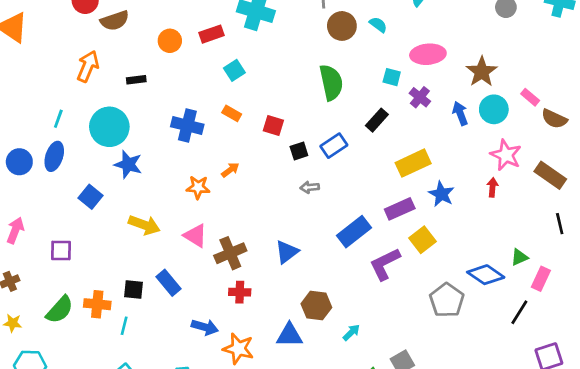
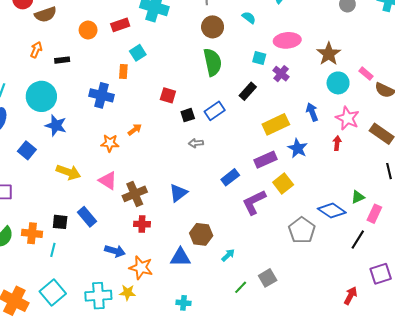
brown circle: (342, 26) -> (213, 27), moved
orange arrow: (88, 66) -> (36, 50), moved, size x0.7
orange rectangle: (232, 113) -> (123, 72), moved, turned 64
blue arrow: (460, 113) -> (312, 112), moved
blue rectangle: (354, 232) -> (230, 177), size x0.7

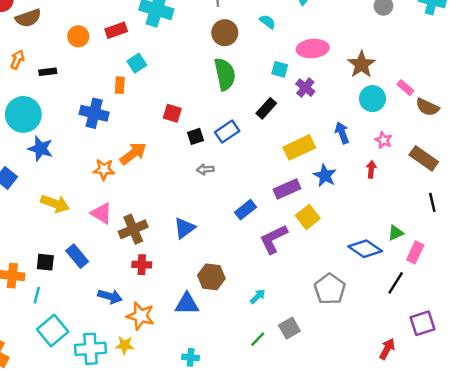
pink star: (347, 118) -> (383, 140), size x0.6
orange arrow: (135, 130) -> (133, 154), size x1.6
gray pentagon: (302, 230) -> (330, 289), moved
cyan arrow: (228, 255) -> (258, 296), moved
cyan square: (53, 292) -> (53, 331), moved

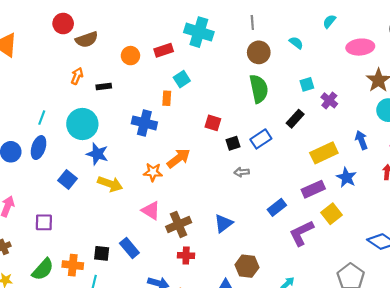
pink ellipse: (313, 49) -> (360, 47), moved
cyan square: (280, 69) -> (307, 84), turned -32
yellow arrow: (55, 204) -> (110, 184), moved

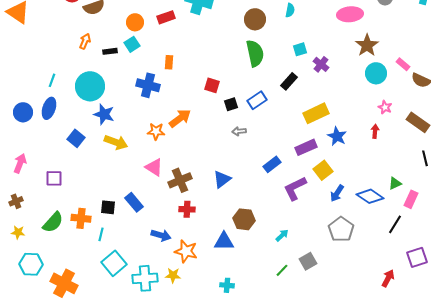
cyan semicircle: (296, 43) -> (290, 10), turned 64
cyan square: (182, 79) -> (132, 44), moved
blue arrow: (361, 140) -> (337, 193), moved, turned -126

